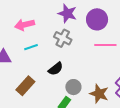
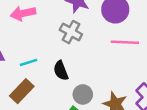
cyan line: (31, 47) -> (28, 62), moved
black semicircle: (56, 69) -> (61, 71), turned 105

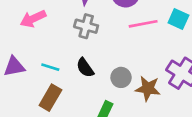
cyan line: (28, 62) -> (50, 67), turned 48
gray circle: (83, 94) -> (121, 77), moved

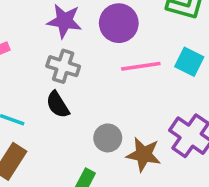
black semicircle: (85, 68) -> (58, 105), moved

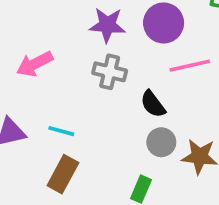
black semicircle: (58, 105) -> (153, 104), moved

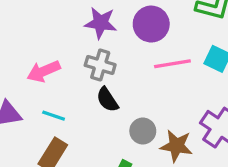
pink arrow: (35, 64) -> (44, 71), moved
black semicircle: (153, 104) -> (107, 100), moved

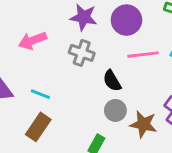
pink arrow: (44, 71) -> (32, 41), moved
black semicircle: (107, 100) -> (112, 81), moved

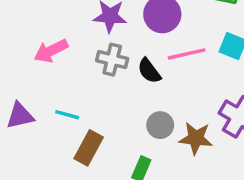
black semicircle: (112, 81) -> (149, 71), moved
brown rectangle: (38, 127) -> (89, 148), moved

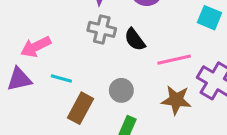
pink arrow: (51, 51) -> (36, 47), moved
pink line: (187, 54) -> (174, 60), moved
gray circle: (160, 125) -> (121, 90), moved

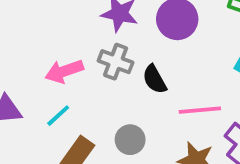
pink arrow: (36, 47) -> (64, 71), moved
cyan line: (61, 78) -> (58, 116), turned -65

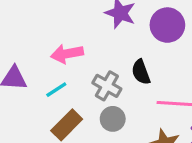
gray cross: (116, 62) -> (107, 86), moved

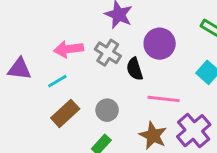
purple circle: (167, 25) -> (160, 44), moved
gray cross: (107, 86) -> (108, 53), moved

